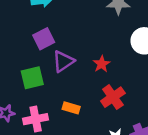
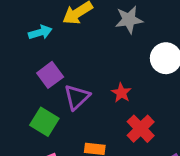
green square: (32, 78) -> (44, 122), turned -35

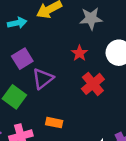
red star: (121, 93) -> (79, 53), moved
red cross: (141, 129) -> (93, 84), moved

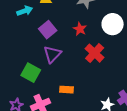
purple square: (22, 59) -> (48, 30), moved

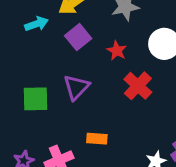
purple square: (48, 30) -> (78, 37), moved
green square: (31, 73) -> (35, 99), moved, turned -30

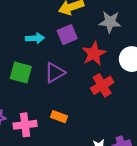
cyan arrow: (37, 24) -> (35, 38), moved
red star: (117, 51) -> (94, 54), size x1.5

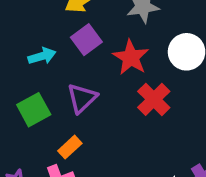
green square: (21, 73) -> (34, 110), turned -30
orange rectangle: (59, 117) -> (70, 147), moved, turned -49

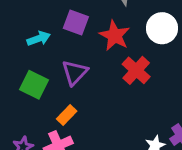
purple square: (86, 40) -> (76, 22), turned -30
green square: (34, 110) -> (34, 85), turned -32

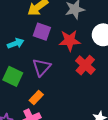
red star: (115, 36) -> (70, 41), turned -30

